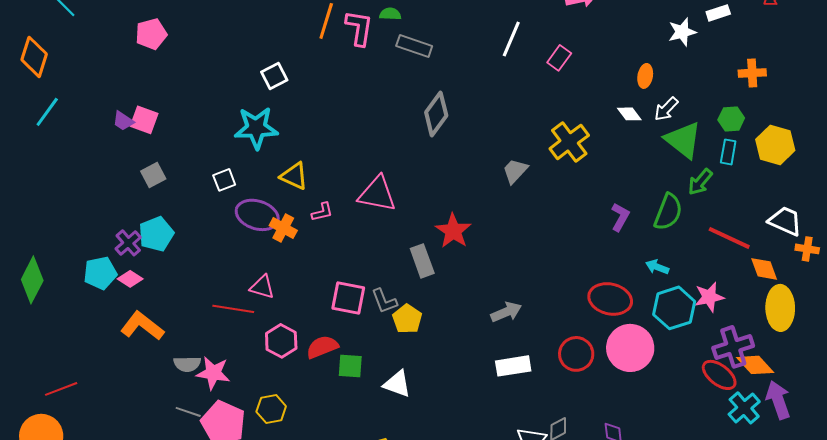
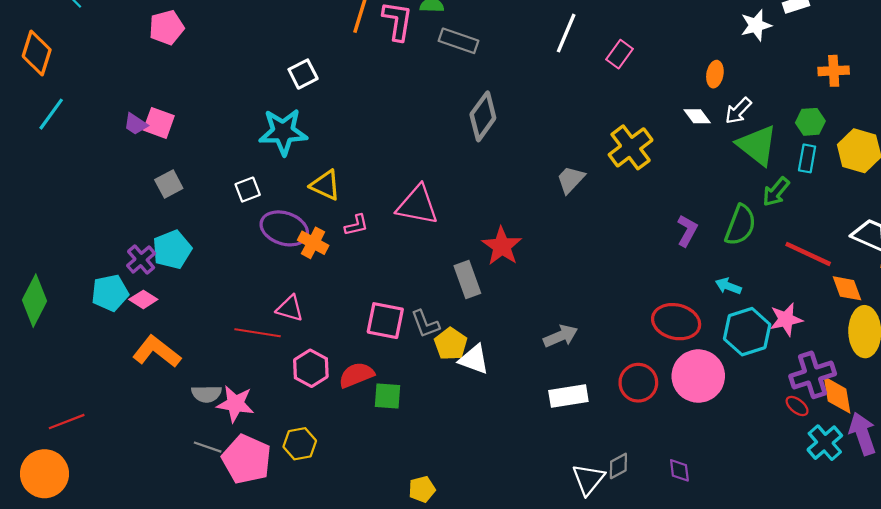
orange diamond: (755, 365) -> (837, 395), turned 33
red ellipse: (719, 375) -> (797, 406), size x0.6
white triangle: (397, 384) -> (474, 359), moved

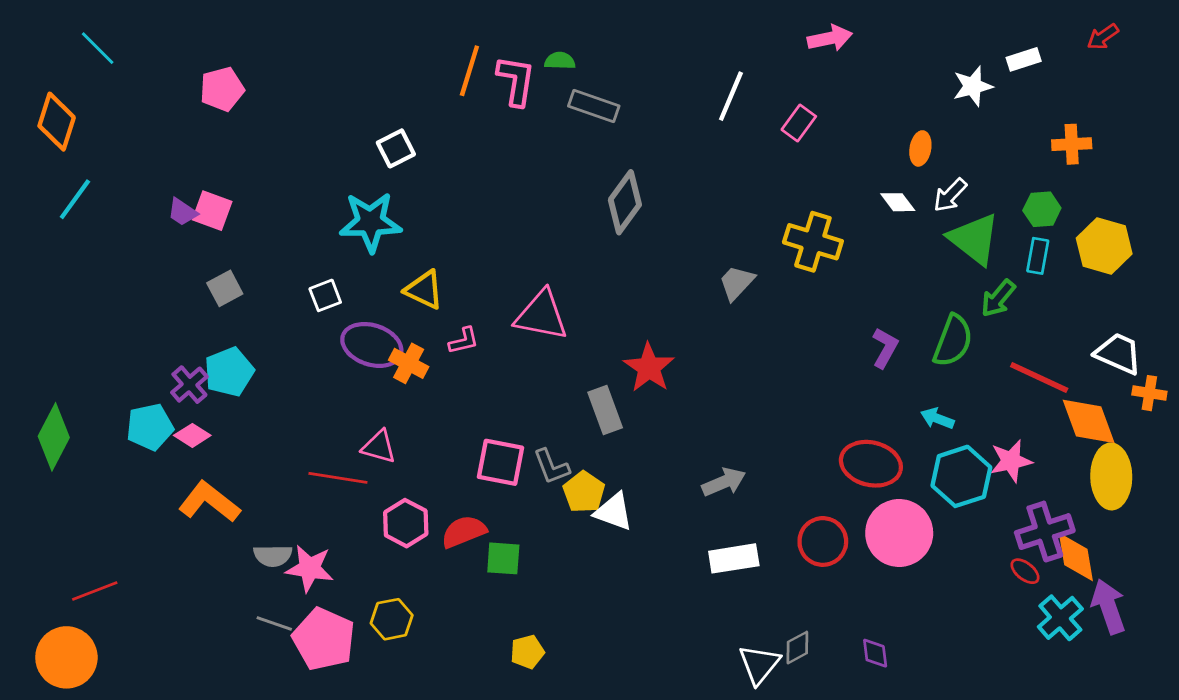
yellow cross: (631, 147) -> (813, 242), turned -36
orange diamond: (847, 288) -> (1089, 421), size x1.4
yellow pentagon: (422, 489) -> (527, 652), moved

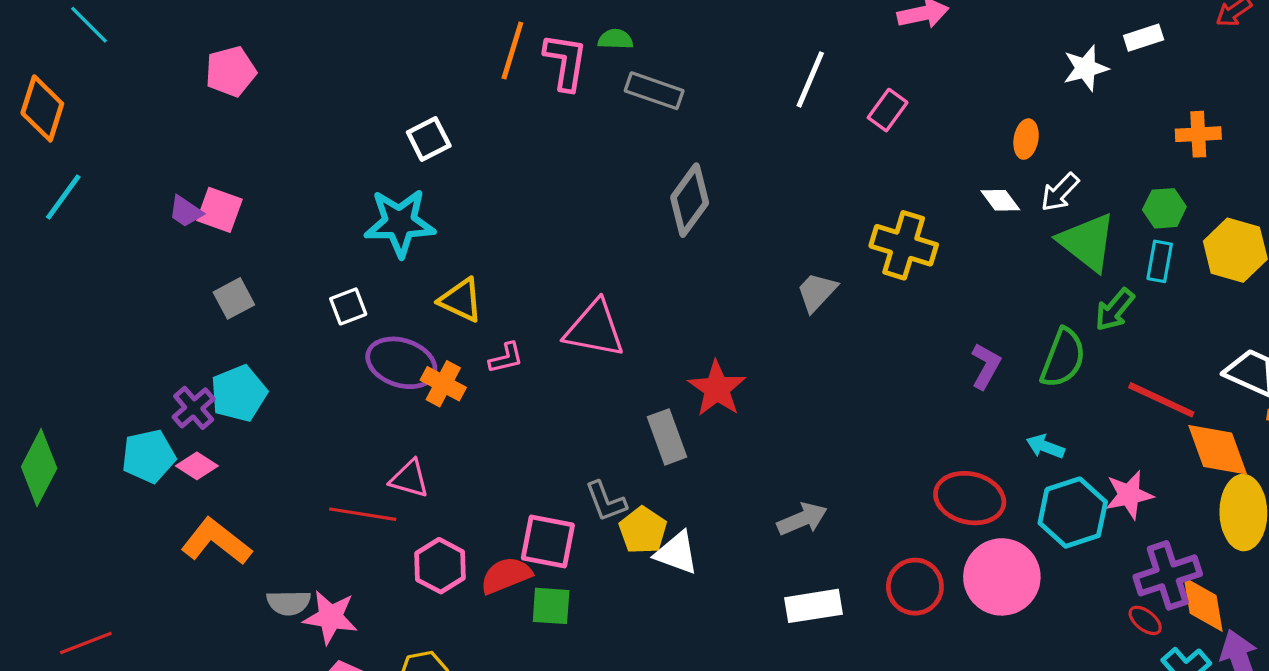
pink square: (500, 462) -> (548, 542), moved

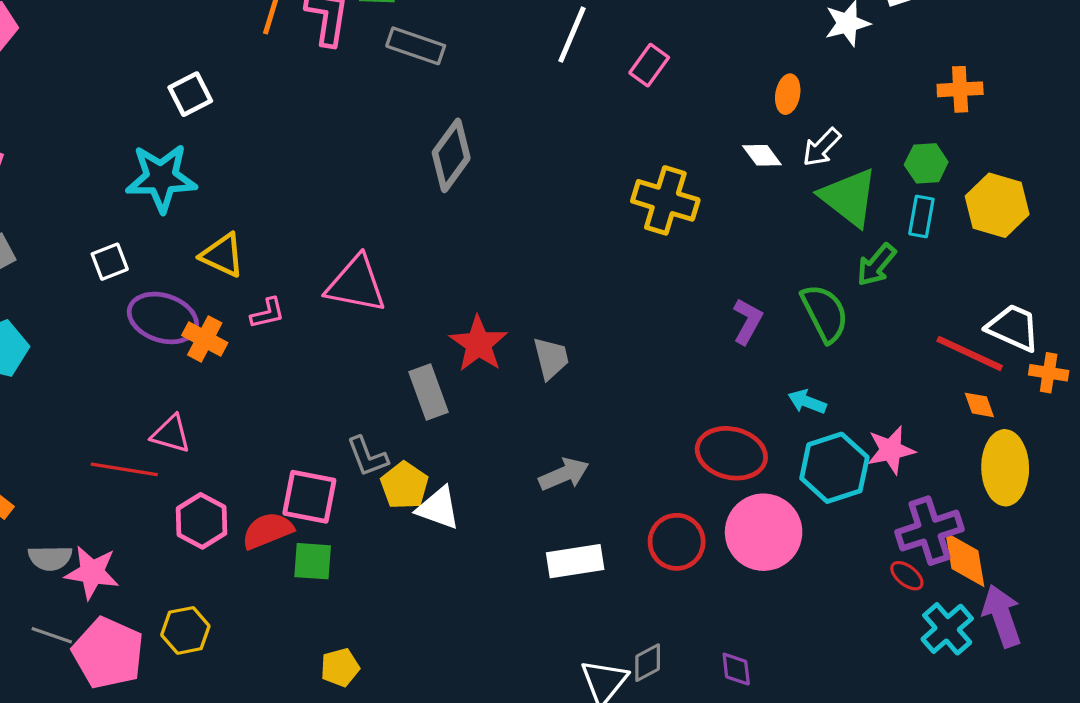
gray trapezoid: (817, 292) -> (551, 358), moved, turned 123
green semicircle: (1063, 358) -> (825, 313), turned -48
red line: (1161, 400) -> (970, 353), moved
orange diamond: (1218, 450) -> (979, 405), size x0.5

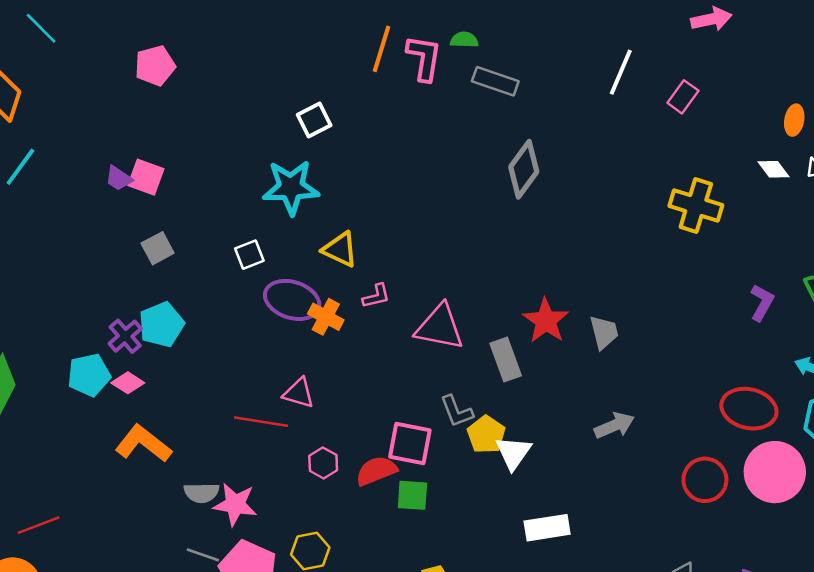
pink triangle: (356, 284) -> (440, 327), moved
white triangle: (438, 508) -> (513, 453), turned 45
pink hexagon: (202, 521) -> (323, 463), size x0.7
white rectangle: (575, 561) -> (547, 528), moved

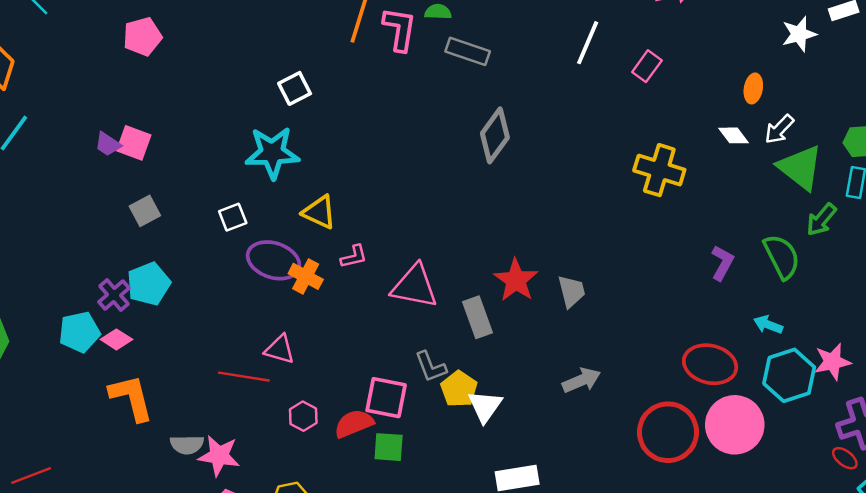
orange L-shape: (143, 444) -> (131, 398), turned 38
red circle: (705, 480) -> (668, 432), size x1.4

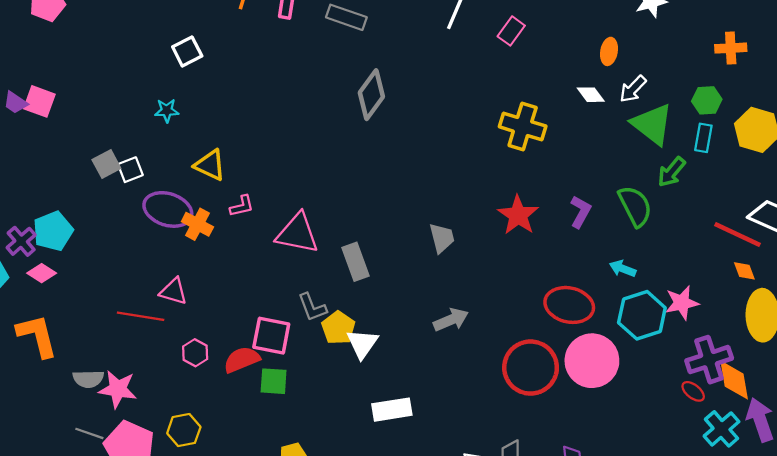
cyan star: (272, 153) -> (167, 111), size x0.5
gray square: (145, 211) -> (106, 164), moved
red star: (516, 280) -> (518, 215), moved
pink diamond: (116, 339) -> (42, 273), moved

